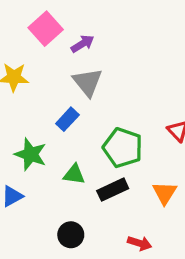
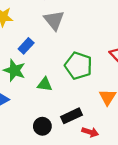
blue rectangle: (67, 119) -> (26, 46), moved
black rectangle: (113, 190) -> (71, 116), moved

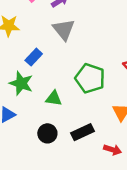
black circle: (42, 126) -> (47, 133), moved
red arrow: (90, 132) -> (113, 150), moved

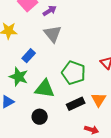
green triangle: (54, 98) -> (45, 89), size x1.5
black rectangle: (82, 132) -> (76, 104), moved

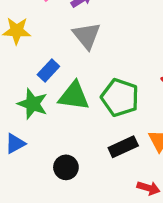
green triangle: (45, 89) -> (74, 96), moved

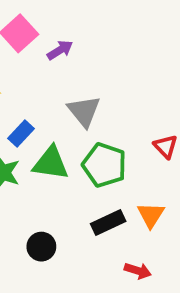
gray triangle: (87, 36) -> (84, 111), moved

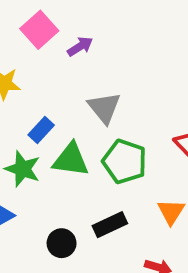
black rectangle: (108, 222) -> (110, 225), moved

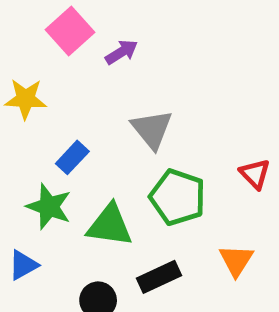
green triangle: (71, 160) -> (110, 225), moved

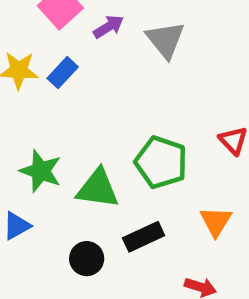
gray triangle: (152, 129) -> (165, 40), moved
blue rectangle: (72, 157) -> (63, 73), moved

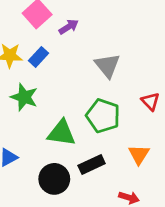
gray triangle: (165, 40) -> (107, 66), moved
green star: (41, 171) -> (24, 97), moved
black circle: (87, 259) -> (54, 179), size x1.4

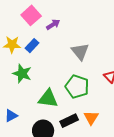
orange triangle: (139, 155) -> (91, 118), moved

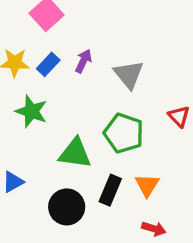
purple arrow: (53, 24) -> (83, 61), moved, turned -32
black rectangle: (69, 121) -> (110, 190), turned -42

